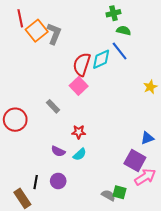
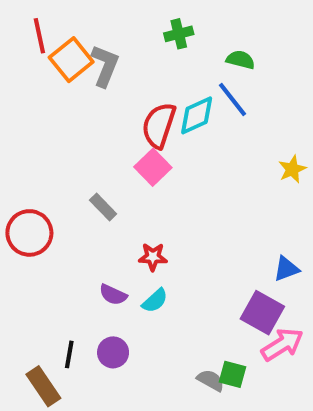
green cross: (113, 13) -> (179, 34), moved

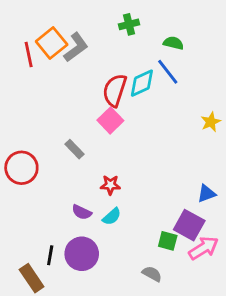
red line: (39, 36) -> (29, 54), moved
gray L-shape: (105, 66) -> (76, 47), turned 32
purple circle: (113, 352) -> (82, 254), size x1.5
green square: (233, 374) -> (168, 241), moved

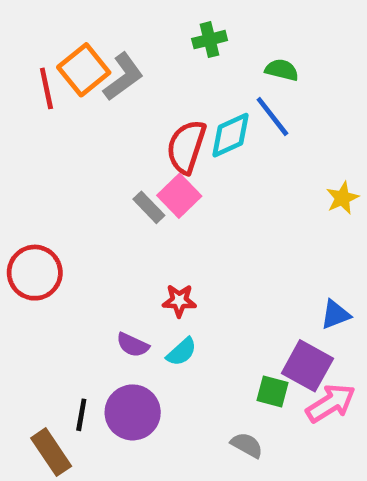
gray rectangle: (75, 149) -> (149, 207), moved

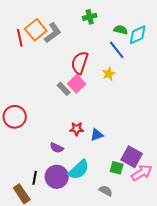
cyan diamond: (231, 135) -> (138, 35), moved
yellow star: (342, 198) -> (109, 74), moved
blue triangle: (335, 315) -> (97, 135), moved
cyan semicircle: (182, 352) -> (79, 170), moved, size x1.6

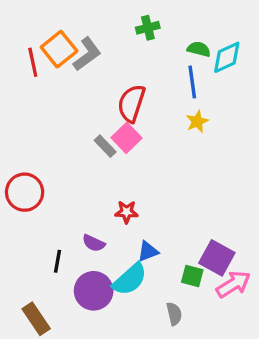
blue line: (117, 50) -> (192, 82), turned 30
yellow star: (109, 74) -> (197, 121), moved
blue triangle: (97, 135) -> (148, 251), moved
black line: (35, 178) -> (57, 261), moved
gray semicircle: (106, 191) -> (174, 314), turned 48

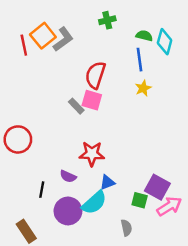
cyan diamond: (227, 57) -> (165, 42), turned -50
pink square: (126, 138) -> (92, 100), turned -30
red star: (126, 212) -> (92, 154), size x1.5

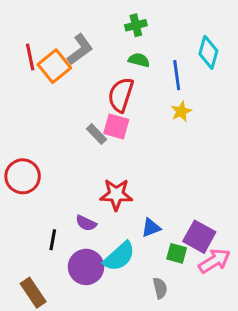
orange square: (43, 36) -> (54, 66), moved
green semicircle: (144, 36) -> (139, 60), moved
blue triangle: (107, 182) -> (151, 228), moved

